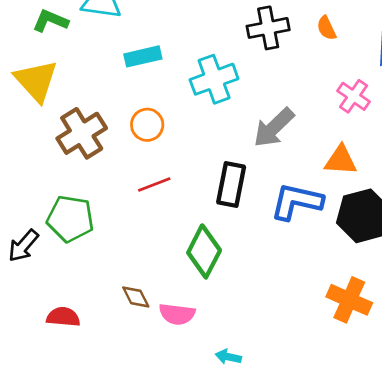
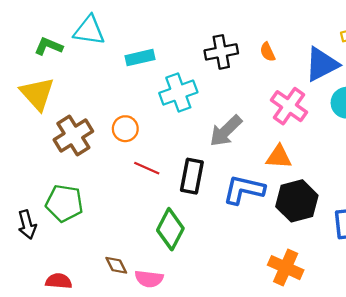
cyan rectangle: (143, 56) -> (140, 58), moved
pink cross: (354, 96) -> (289, 106), size x1.4
red line: (154, 185) -> (147, 168), moved, turned 45
black arrow: (23, 246) -> (27, 225), turned -56

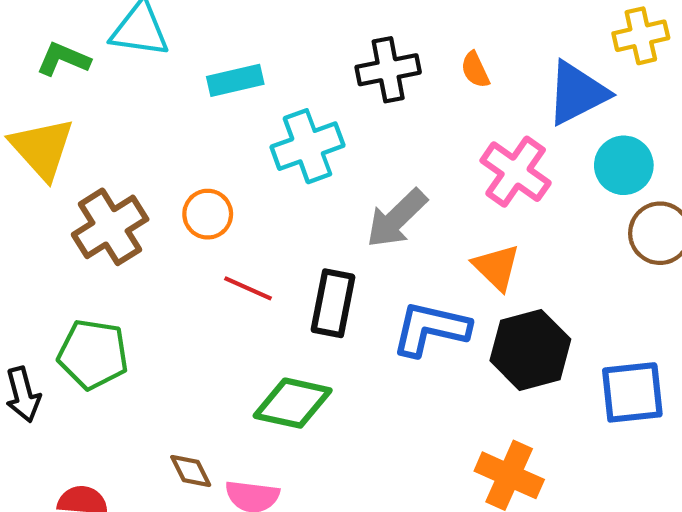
orange triangle: (279, 157) -> (496, 267), turned 40
green diamond: (170, 229) -> (293, 403), turned 75

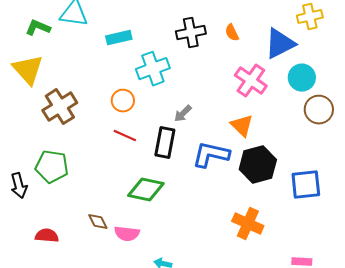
orange circle: (208, 214) -> (123, 101), moved
gray arrow: (397, 218) -> (183, 114), moved, size x0.6

